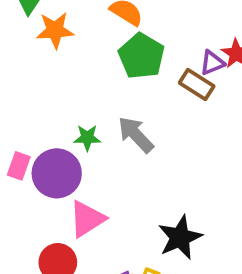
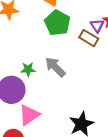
purple triangle: (212, 63) -> (97, 26), turned -40

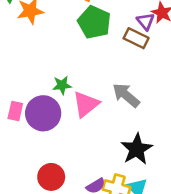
gray arrow: (55, 67) -> (126, 95), moved
pink triangle: (29, 115) -> (86, 104), moved

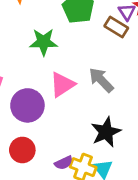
green star: (62, 85) -> (44, 42), moved, size x1.5
purple circle: (43, 113) -> (27, 105), moved

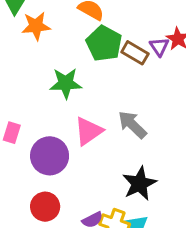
brown rectangle: (116, 27) -> (135, 53), moved

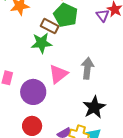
brown rectangle: (135, 53) -> (50, 26), moved
gray arrow: (132, 125) -> (87, 68), turned 55

